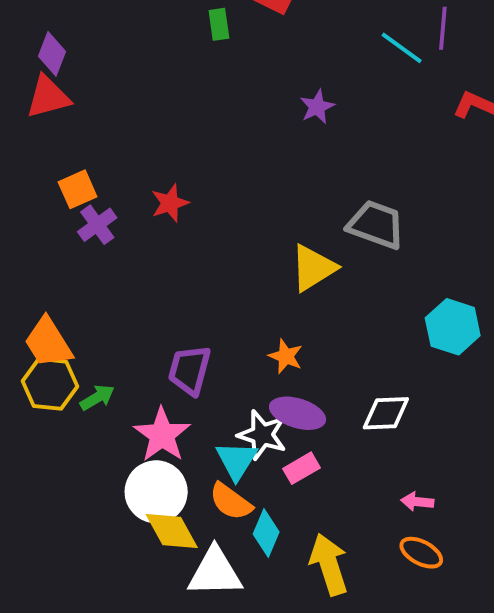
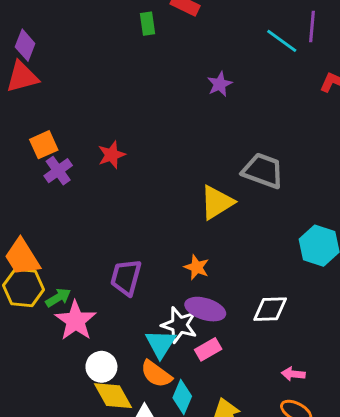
pink star: (162, 435) -> (75, 321), moved
white circle: (156, 492) -> (101, 367), size x0.7

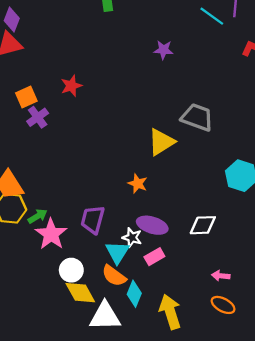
purple star: (220, 84) -> (163, 50), turned 30
red star: (112, 155) -> (71, 86), moved
orange star: (197, 267) -> (138, 184), moved
purple trapezoid: (126, 277) -> (93, 220), moved
white star: (179, 325) -> (132, 238), size x0.7

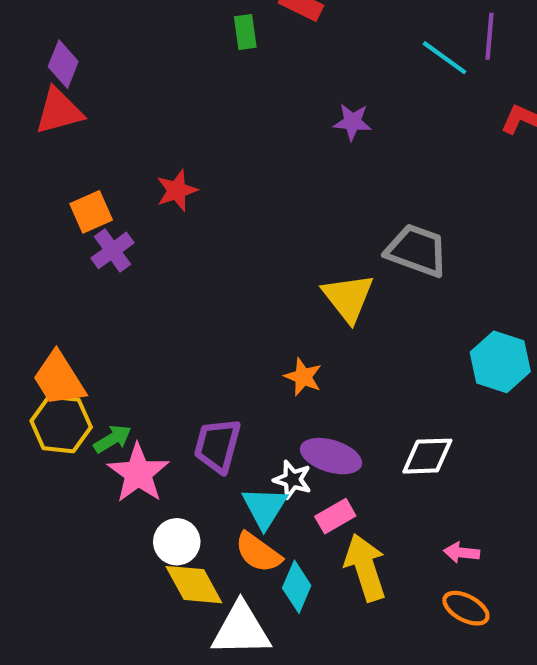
yellow triangle: (161, 142) -> (348, 298), turned -36
yellow arrow: (170, 312) -> (365, 567), moved

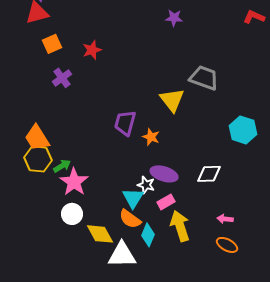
orange square: (91, 212) -> (52, 44), moved
purple trapezoid: (217, 445) -> (125, 123), moved
white circle: (177, 542) -> (72, 214), moved

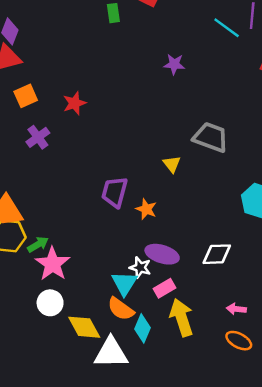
yellow triangle: (172, 100) -> (172, 164), size x0.6

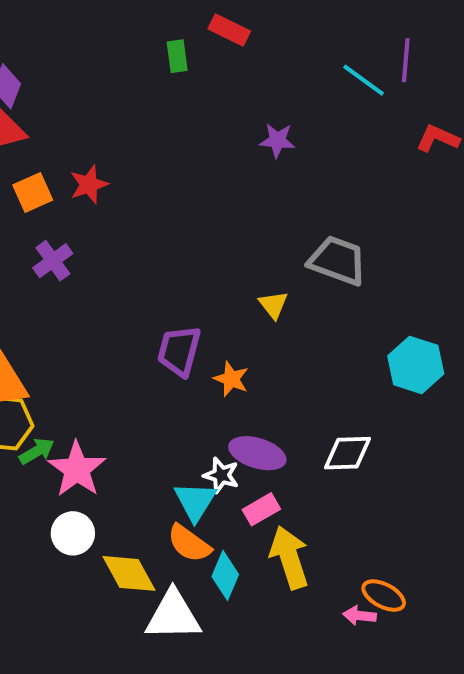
red star: (74, 103) -> (89, 184), moved
green arrow: (38, 244) -> (37, 451), moved
pink arrow: (236, 309) -> (360, 616), moved

